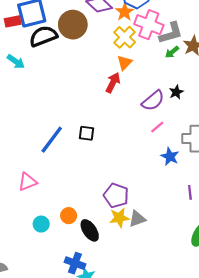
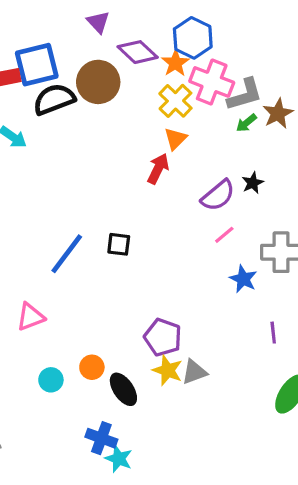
yellow star: (119, 218) -> (168, 370), turned 30

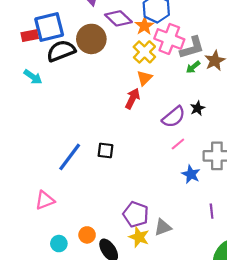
gray triangle: (194, 372) -> (163, 227), moved

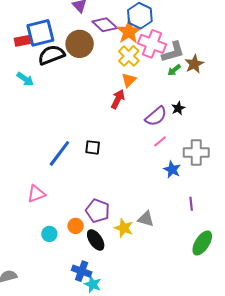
orange star: (144, 26) -> (129, 32), size x1.4
purple pentagon: (136, 214) -> (98, 211), moved
gray triangle: (163, 227) -> (146, 219), turned 36

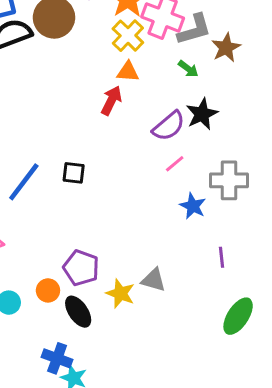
green arrow: (174, 70) -> (188, 69), moved, turned -104
orange triangle: (129, 80) -> (128, 72), turned 49
black star: (178, 108) -> (202, 114), size x1.5

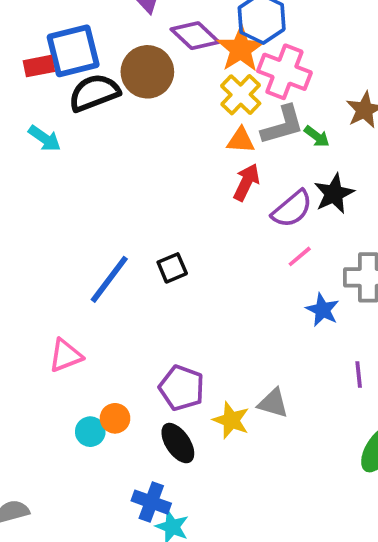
gray L-shape: (194, 30) -> (283, 125), moved
red arrow: (111, 100) -> (246, 182), moved
black square: (74, 173) -> (172, 268), turned -30
orange circle: (48, 290) -> (115, 418), moved

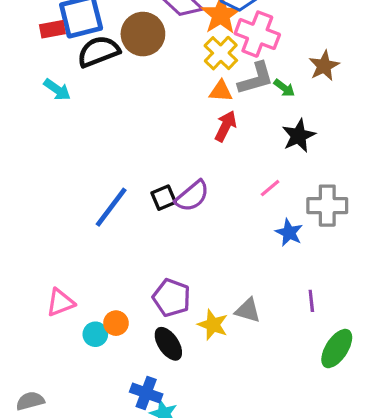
purple semicircle: (292, 209) -> (192, 196), moved
pink triangle: (66, 355) -> (60, 302), moved
purple line: (359, 375) -> (311, 301), moved

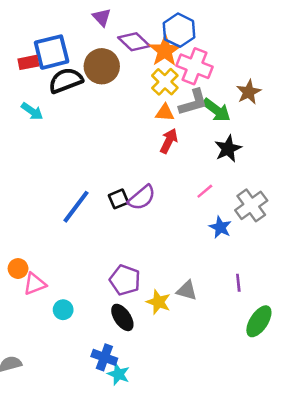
green arrow: (284, 88) -> (216, 110), size x1.6
gray cross: (327, 206) -> (251, 205), turned -36
orange circle: (116, 323) -> (18, 269), moved

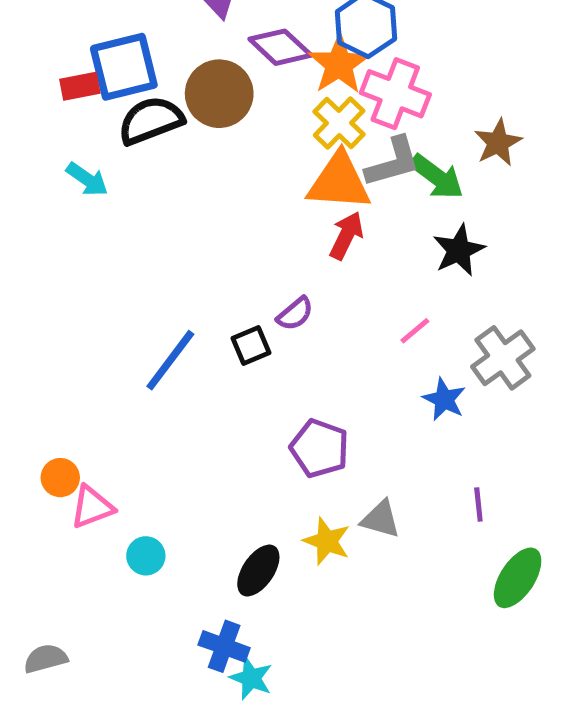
orange triangle: (165, 113) -> (339, 182), size x1.8
purple semicircle: (142, 198) -> (295, 314), moved, size x0.7
purple pentagon: (125, 280) -> (319, 448), moved
black ellipse: (122, 317) -> (258, 571), turned 68

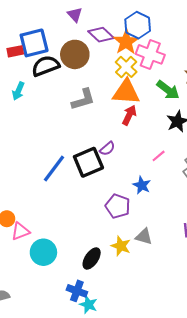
gray L-shape: (393, 162) -> (83, 99), moved
cyan arrow: (87, 179) -> (18, 91), turned 78
black square: (251, 346) -> (88, 162), size x1.8
blue star: (444, 399) -> (142, 185), moved
cyan circle: (146, 556) -> (43, 252), size x1.6

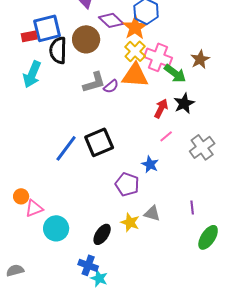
pink cross: (150, 54) -> (158, 57), moved
black semicircle: (46, 66) -> (58, 50), turned -68
cyan arrow: (18, 91) -> (32, 74), size x1.5
red arrow: (129, 115) -> (161, 108), moved
purple semicircle: (107, 149) -> (111, 86), moved

